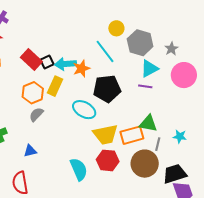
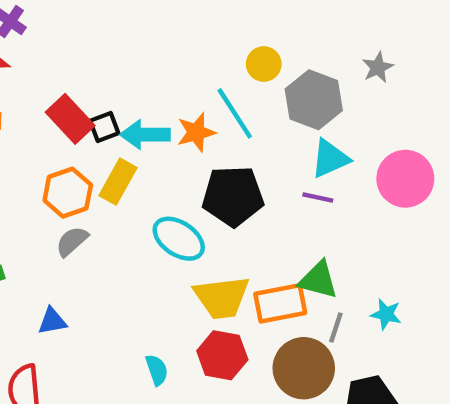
gray star: (171, 49) -> (378, 67), moved
orange star: (81, 68) -> (196, 132), moved
cyan semicircle: (79, 169) -> (157, 370), size x0.6

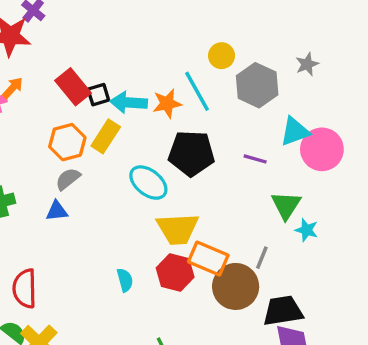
cyan triangle: (330, 159) -> (295, 131), moved
green triangle: (318, 280) -> (286, 205), moved, turned 44
orange rectangle: (280, 303) -> (208, 258), moved, turned 30
cyan star: (386, 314) -> (307, 230), moved
blue triangle: (52, 321) -> (57, 211), moved

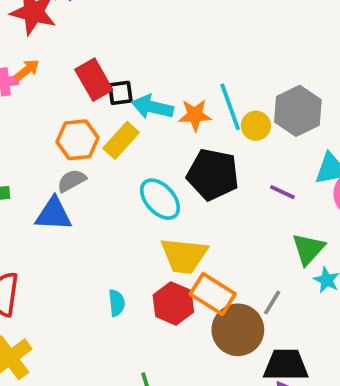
yellow circle: (222, 56) -> (256, 126), moved
blue triangle: (57, 211) -> (54, 214), size x1.5

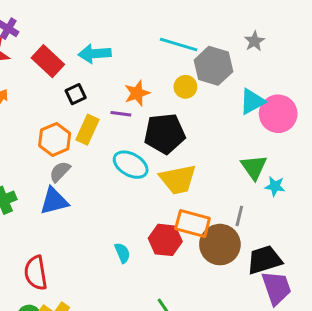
red rectangle: (94, 80) -> (48, 61), moved
cyan arrow: (152, 107) -> (95, 54), moved
cyan line: (230, 107) -> (179, 44), moved, turned -36
purple line: (282, 192) -> (121, 114), moved
yellow trapezoid: (184, 256) -> (178, 179), moved

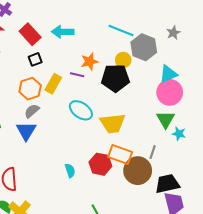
black square: (76, 94) -> (35, 59), moved
pink circle: (278, 114) -> (170, 92), moved
black pentagon: (165, 134) -> (115, 78), moved
blue triangle: (54, 201) -> (26, 131), turned -50

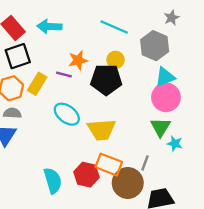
gray star: (173, 33) -> (172, 18), moved
gray hexagon: (144, 47) -> (155, 46), moved
black square: (35, 59) -> (18, 56), size x1.6
gray semicircle: (32, 111) -> (12, 113), turned 42
cyan semicircle: (70, 171) -> (53, 181), size x1.6

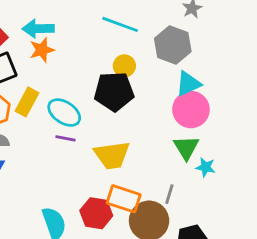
orange star: (78, 60) -> (42, 50), moved
purple line: (64, 75) -> (65, 138), moved
cyan ellipse: (67, 114) -> (64, 113), moved

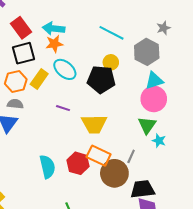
cyan ellipse: (64, 113) -> (65, 69), moved

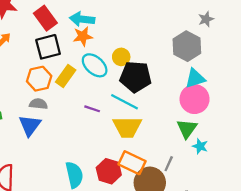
cyan line: (111, 33) -> (125, 102), moved
yellow circle: (111, 62) -> (121, 57), moved

